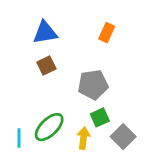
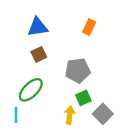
green ellipse: (49, 127) -> (31, 90), moved

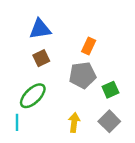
orange rectangle: (89, 27) -> (89, 46), moved
green square: (83, 98) -> (110, 90), moved

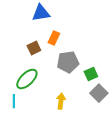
blue triangle: (40, 29) -> (41, 13), moved
orange rectangle: (89, 46) -> (54, 38), moved
gray square: (109, 121) -> (99, 93), moved

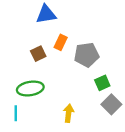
gray pentagon: (68, 62) -> (87, 55), moved
green ellipse: (27, 79) -> (30, 88), turned 35

